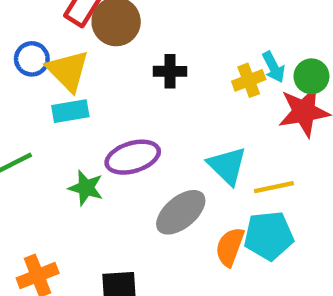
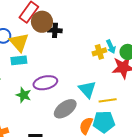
black cross: (170, 71) -> (55, 30), moved

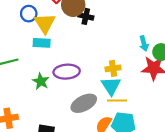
yellow cross: (99, 52) -> (113, 68), moved
yellow line: (108, 100) -> (117, 100), moved

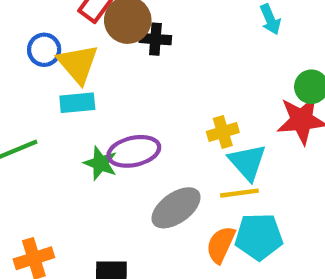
cyan arrow: (144, 43) -> (270, 19), moved
green star: (41, 81) -> (100, 163), moved
cyan triangle: (111, 86) -> (247, 162), moved

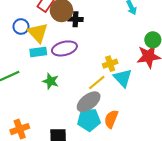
purple ellipse: (134, 151) -> (64, 48), moved
yellow line: (239, 193) -> (97, 83), moved, turned -30
cyan pentagon: (259, 237) -> (89, 120), moved

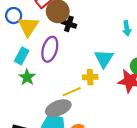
purple ellipse: (64, 48) -> (50, 49), turned -75
cyan rectangle: (38, 52) -> (22, 56), moved, turned -70
cyan triangle: (123, 78) -> (104, 58), moved

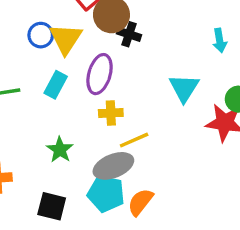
blue circle: (14, 16) -> (41, 35), moved
green star: (27, 77) -> (60, 150), moved
yellow cross: (90, 77) -> (111, 113), moved

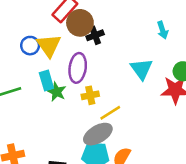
black cross: (129, 34) -> (95, 35), turned -30
cyan rectangle: (56, 85) -> (46, 80), turned -36
green star: (60, 150) -> (56, 92), moved

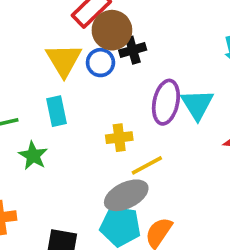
blue circle: (30, 46) -> (100, 63), moved
purple ellipse: (78, 68) -> (166, 102), moved
green star: (56, 92) -> (33, 156), moved

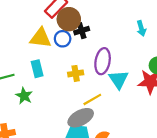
yellow triangle: (64, 60) -> (41, 38), turned -50
cyan triangle: (197, 104) -> (118, 79), moved
yellow cross: (119, 138) -> (76, 73), moved

